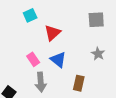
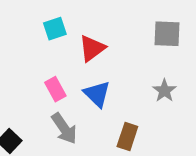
cyan square: (30, 15) -> (55, 29), moved
gray arrow: (41, 82) -> (64, 128), turned -36

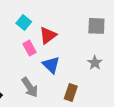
cyan square: (55, 29) -> (24, 23), turned -32
pink rectangle: (55, 89) -> (29, 48), moved

